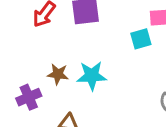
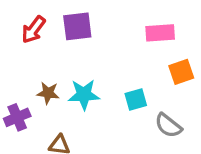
cyan square: (141, 39) -> (136, 99), moved

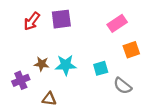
pink rectangle: (160, 33) -> (117, 23), turned -30

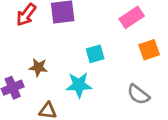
cyan star: (66, 65) -> (79, 85), moved
cyan square: (101, 68) -> (95, 54), moved

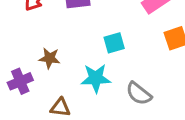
gray semicircle: (138, 94) -> (139, 94), moved

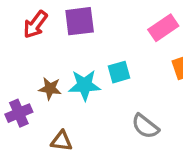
cyan star: (96, 78) -> (85, 85), moved

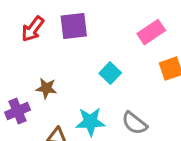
cyan square: (119, 72) -> (110, 73), turned -30
cyan star: (85, 85) -> (90, 122), moved

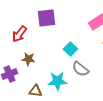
red arrow: (33, 29) -> (19, 34), moved
gray semicircle: (134, 123) -> (80, 69), moved

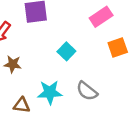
gray semicircle: (80, 69) -> (87, 91), moved

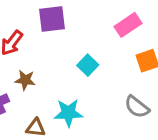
gray semicircle: (87, 91) -> (137, 107), moved

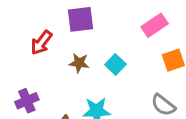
brown star: (25, 80) -> (79, 63), moved

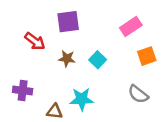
red arrow: (41, 43) -> (35, 41), turned -90
purple cross: (27, 101) -> (23, 91), turned 30

